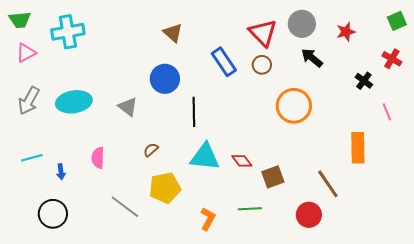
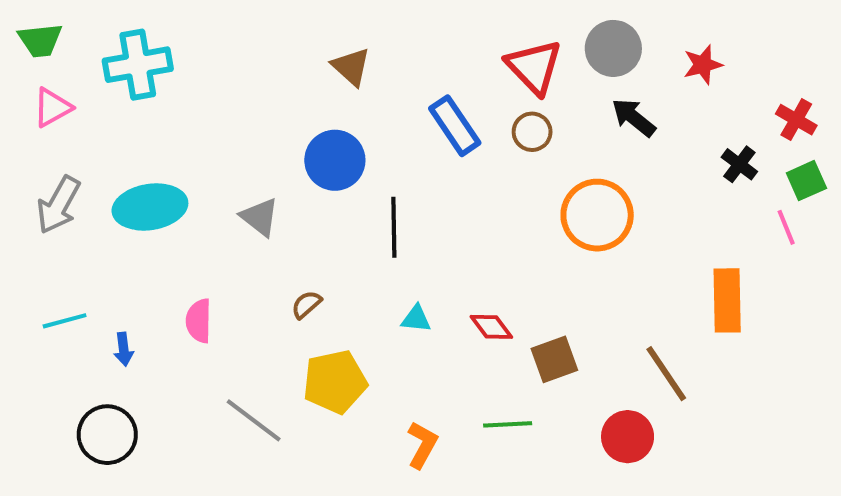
green square: (397, 21) -> (806, 181), moved
cyan triangle: (205, 157) -> (416, 319), size x0.5

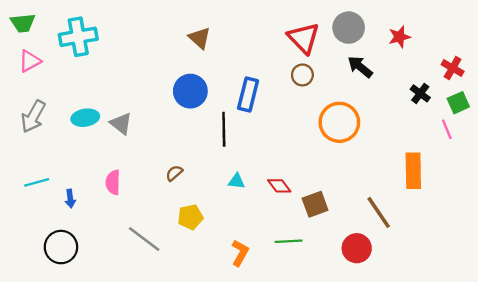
blue rectangle: (455, 126) -> (248, 95), moved, turned 48
cyan ellipse: (150, 207) -> (85, 118), size x0.7
gray triangle: (260, 217) -> (121, 123), moved
yellow pentagon: (335, 382) -> (190, 217), size x0.7

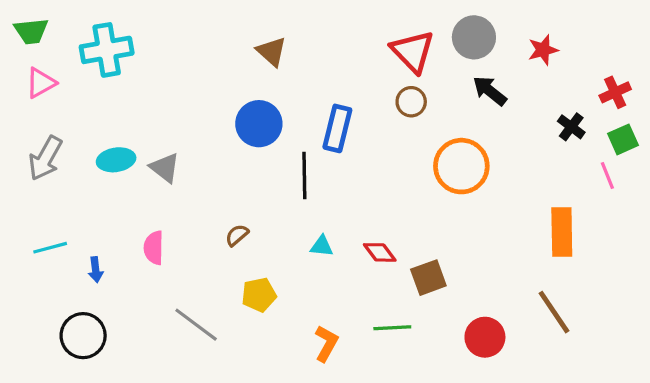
red cross: (453, 68) -> (615, 92), turned 35
brown line: (379, 212) -> (554, 312), moved

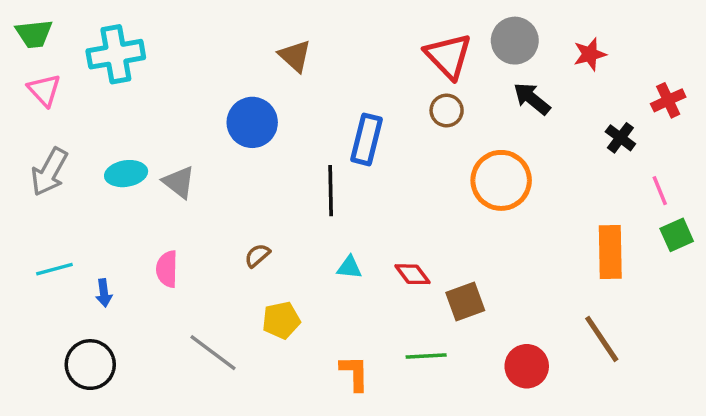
pink triangle: (41, 83) -> (44, 90), turned -44
blue circle: (259, 124) -> (252, 122), moved
green square: (623, 139) -> (677, 235), moved
orange L-shape: (326, 343) -> (355, 373), turned -30

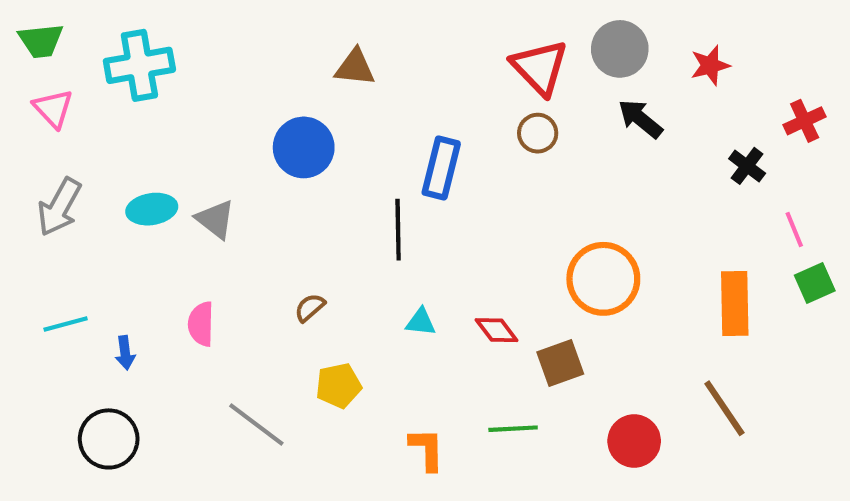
brown triangle: (295, 56) -> (355, 67), turned -36
orange circle: (501, 180) -> (603, 279), moved

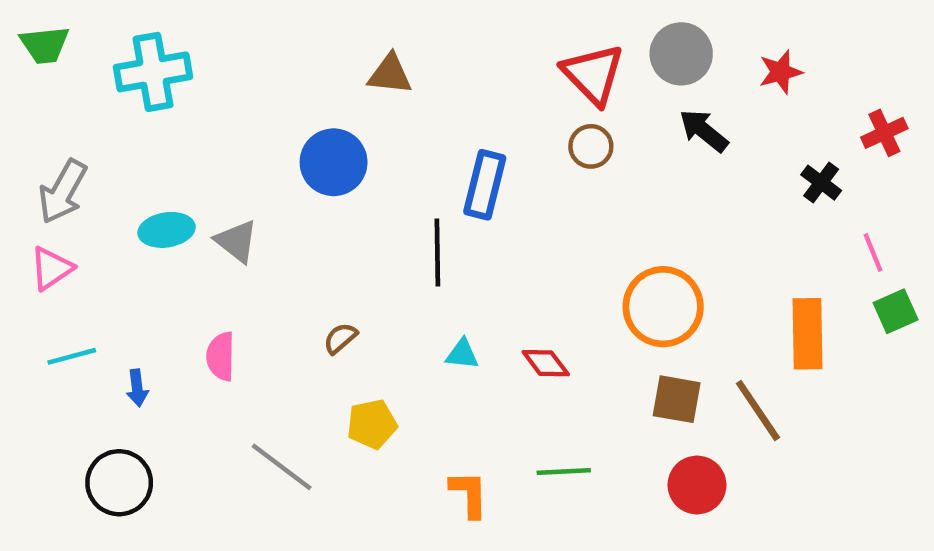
pink triangle: (53, 108) -> (51, 268), moved, turned 39
gray arrow: (59, 207) -> (63, 192), moved
brown square: (560, 363) -> (677, 399), moved, turned 30
brown line: (724, 408) -> (758, 410), moved

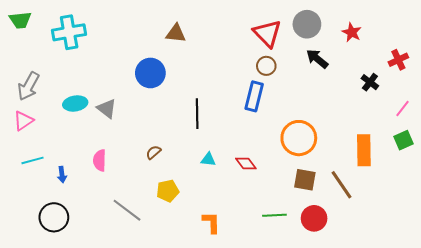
red star: (780, 72) -> (352, 32), turned -30
blue rectangle: (485, 185) -> (254, 96), moved
pink line: (873, 253) -> (402, 109), moved, turned 60
green line: (564, 471) -> (274, 215), moved

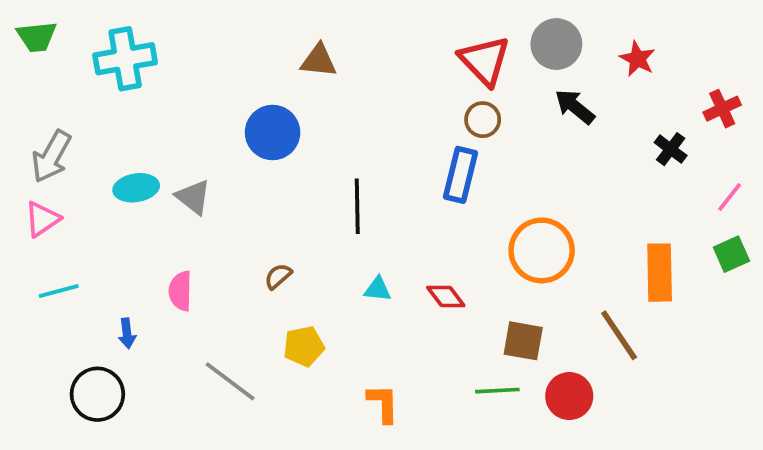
blue arrow: (62, 175) -> (127, 333), moved
brown square: (305, 180) -> (523, 341), moved

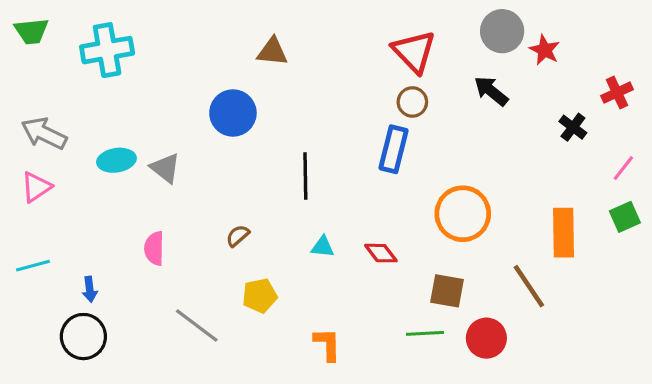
gray circle: (556, 44) -> (502, 31), moved
gray arrow: (51, 156) -> (44, 133), turned 87
cyan line: (59, 291) -> (33, 266), moved
blue arrow: (127, 333) -> (90, 289), moved

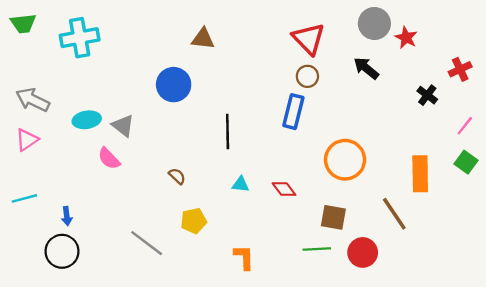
green square: (625, 217) -> (466, 162), turned -30
brown semicircle: (238, 236) -> (177, 176), turned 84
pink semicircle: (154, 248) -> (109, 159), moved, turned -45

